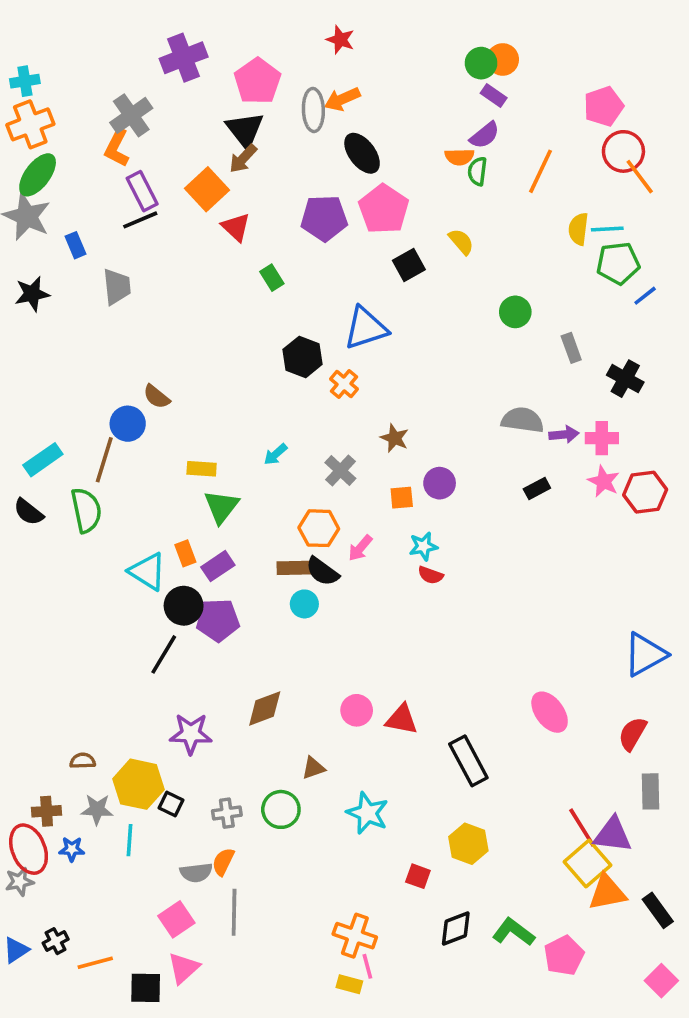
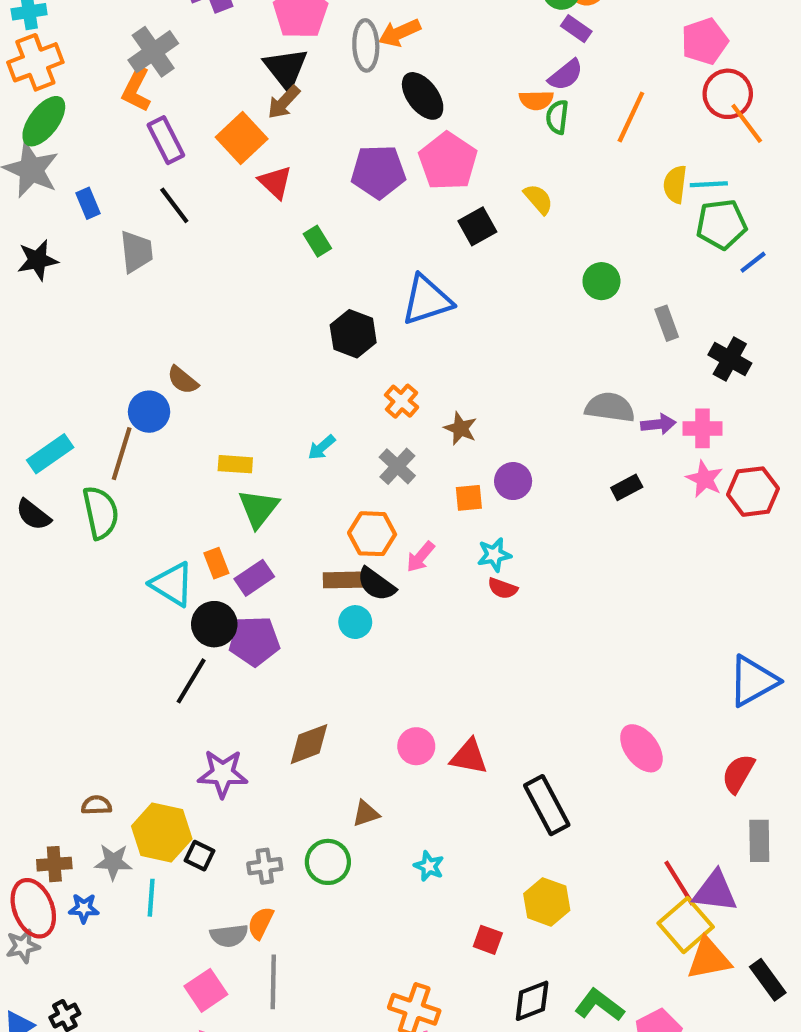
black line: (140, 220) -> (174, 205), moved, turned 76
orange cross: (344, 384) -> (402, 401), moved
cyan star: (367, 813) -> (429, 866), size x0.6

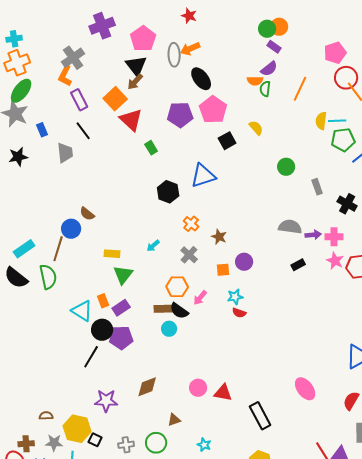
red triangle: (275, 182) -> (131, 120), size x1.4
black semicircle: (33, 515) -> (16, 278), size x1.4

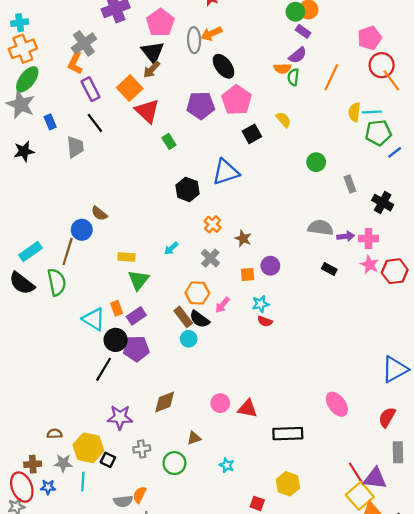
black rectangle: (298, 265) -> (329, 269), turned 56
brown rectangle: (164, 309) -> (183, 317), turned 54
black rectangle: (260, 416) -> (288, 434), turned -64
gray cross: (126, 445) -> (142, 449), moved

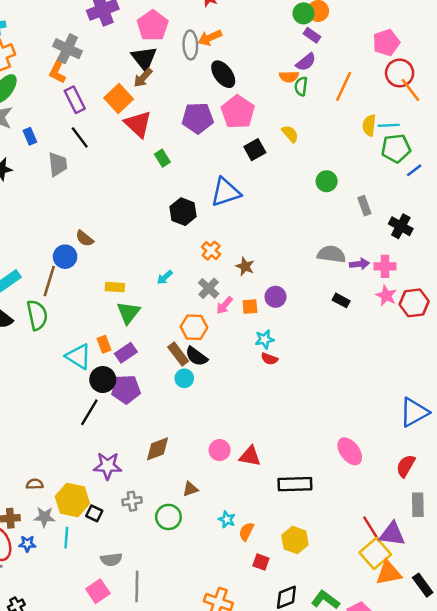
gray cross: (84, 43) -> (67, 49), turned -30
pink arrow: (222, 305) -> (224, 305), moved
orange semicircle: (140, 495) -> (246, 532), moved

